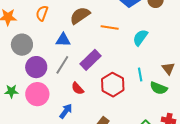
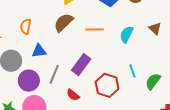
blue triangle: (63, 40) -> (39, 51), moved
brown triangle: (168, 68) -> (155, 29), moved
green semicircle: (159, 88) -> (153, 81), turned 114

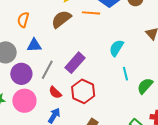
orange line: (95, 30) -> (91, 13), moved
cyan semicircle: (127, 34) -> (116, 48), moved
red hexagon: (107, 85) -> (83, 91), moved
red semicircle: (73, 95) -> (55, 92), moved

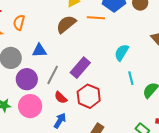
orange semicircle: (23, 20) -> (19, 23), moved

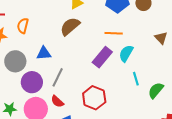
orange line: (96, 18) -> (114, 33), moved
purple rectangle: (80, 68) -> (102, 57), moved
red semicircle: (61, 98) -> (57, 101), moved

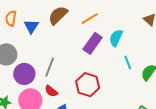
orange line: (114, 33) -> (90, 19), moved, turned -30
blue triangle: (44, 53) -> (31, 26), moved, turned -49

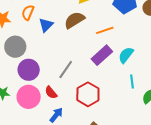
gray line: (50, 67) -> (66, 70), moved

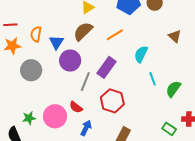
purple rectangle: (102, 55) -> (106, 67), moved
purple circle: (29, 70) -> (70, 61), moved

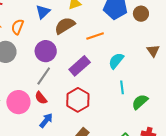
orange semicircle: (36, 34) -> (18, 27), moved
blue triangle: (56, 42) -> (43, 12), moved
gray line: (85, 82) -> (44, 76), moved

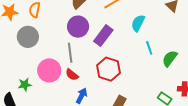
purple circle: (46, 51) -> (78, 27), moved
gray line: (44, 76) -> (70, 53), turned -30
pink circle: (18, 102) -> (49, 70), moved

